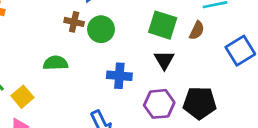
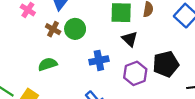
brown cross: (74, 22) -> (53, 29), turned 32

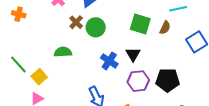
black triangle: (130, 39) -> (133, 54), moved
blue cross: (99, 60) -> (109, 61), turned 30

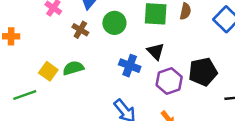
green circle: (96, 27) -> (114, 23), moved
green line: (18, 64) -> (25, 95), turned -54
yellow square: (39, 77) -> (48, 71), moved

